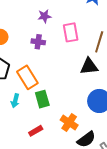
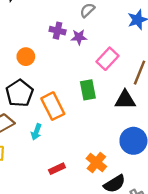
pink rectangle: (71, 32) -> (107, 59), turned 48
purple cross: (38, 42) -> (58, 31), moved
green rectangle: (42, 99) -> (88, 90), moved

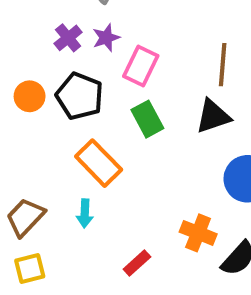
purple cross: (58, 31) -> (68, 38), turned -35
pink rectangle: (107, 59) -> (141, 66), moved
black pentagon: (19, 93) -> (80, 96), moved

